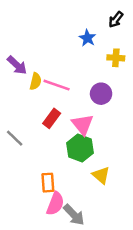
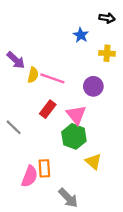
black arrow: (116, 20) -> (107, 18), turned -119
pink semicircle: (55, 204) -> (30, 176), moved

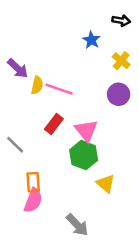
yellow cross: (107, 53) -> (121, 61), turned 35
purple circle: (93, 86) -> (119, 94), moved
orange rectangle: (44, 168) -> (33, 182), moved

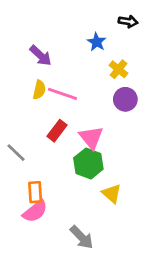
yellow cross: (121, 61) -> (118, 69), moved
purple arrow: (18, 68) -> (41, 56), moved
pink semicircle: (33, 200) -> (35, 211), turned 30

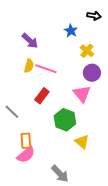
pink triangle: (91, 138) -> (82, 94), moved

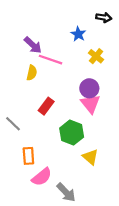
pink line: (46, 69) -> (51, 60), moved
purple circle: (92, 73) -> (89, 88), moved
pink semicircle: (26, 155) -> (42, 177), moved

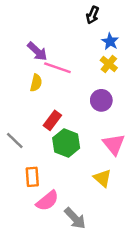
black arrow: (104, 17) -> (93, 15), moved, turned 104
blue star: (78, 34) -> (110, 41), moved
pink triangle: (90, 104) -> (114, 144), moved
green hexagon: (72, 133) -> (66, 143), moved

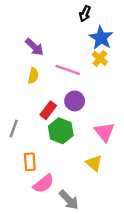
blue star: (110, 41) -> (101, 38), size x1.5
pink line: (57, 68) -> (68, 70), moved
purple circle: (101, 100) -> (75, 101), moved
gray line: (15, 140) -> (14, 129), turned 66

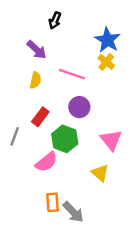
black arrow: (85, 14) -> (55, 20), moved
red rectangle: (48, 110) -> (40, 117), moved
orange rectangle: (30, 162) -> (52, 202), moved
pink semicircle: (44, 184) -> (46, 162), moved

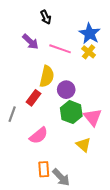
black arrow: (55, 20) -> (46, 17), turned -48
pink line: (72, 74) -> (60, 49), moved
yellow semicircle: (35, 80) -> (47, 76), moved, size x1.5
green hexagon: (65, 139) -> (71, 112), moved

